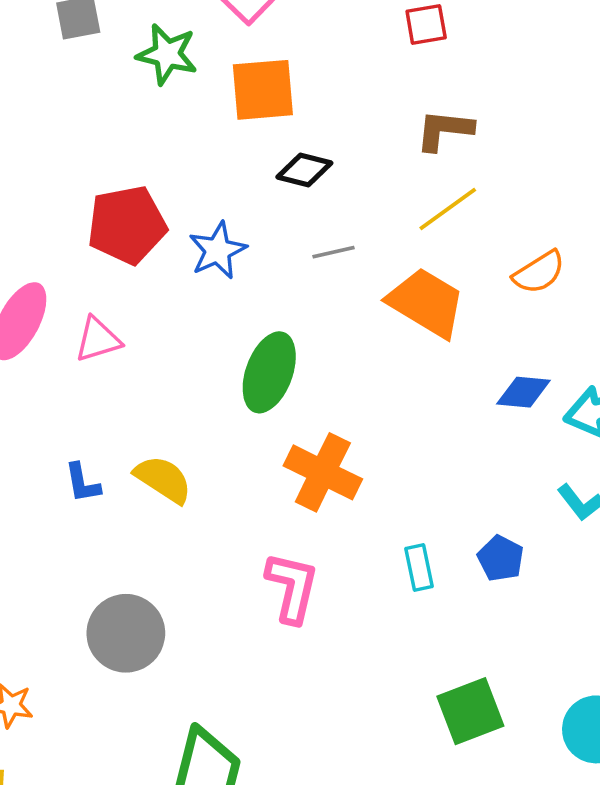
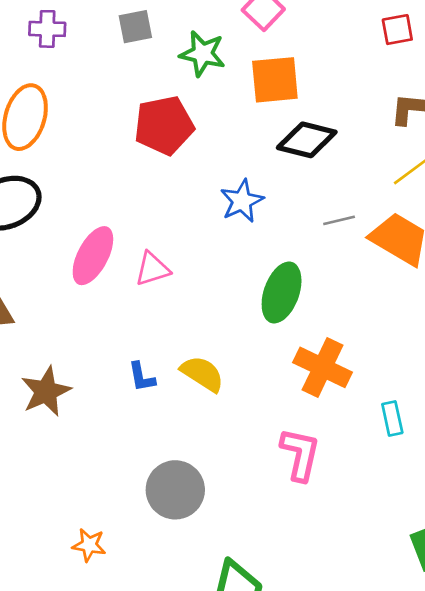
black diamond: (304, 170) -> (307, 140), size x1.4
red pentagon: (127, 225) -> (164, 125), moved
gray line: (333, 252) -> (339, 220), moved
cyan rectangle: (419, 567) -> (392, 419), moved

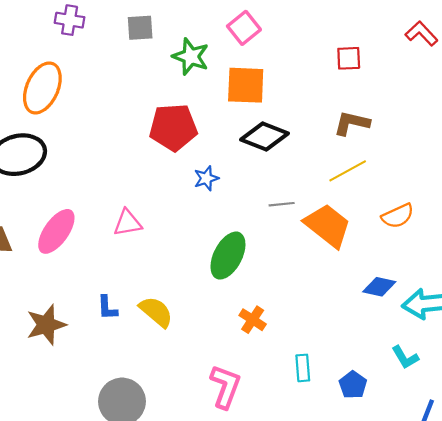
red pentagon: (164, 125) -> (173, 127), moved
blue star: (242, 201) -> (206, 178), size x0.7
pink ellipse: (93, 256) -> (56, 231), moved
orange cross: (323, 367) -> (253, 320), size x0.6
brown star: (46, 391) -> (46, 325), moved

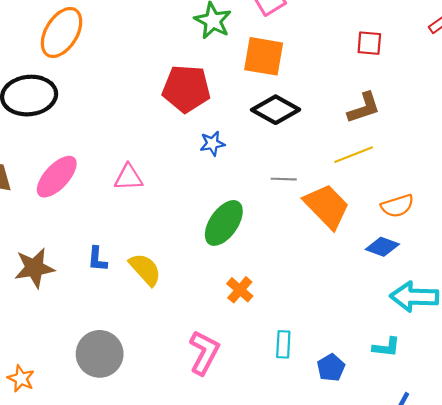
brown L-shape: (352, 123) -> (364, 108), turned 141
blue diamond: (379, 287) -> (382, 247), moved
cyan L-shape: (405, 357) -> (386, 347), turned -60

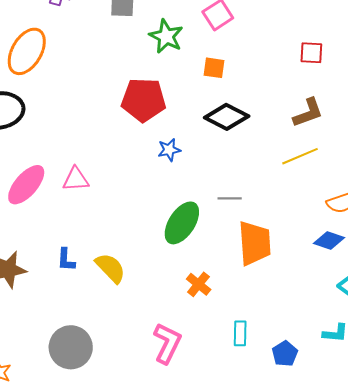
orange square: (264, 56) -> (214, 68), size x0.6
pink triangle: (128, 177) -> (76, 179), moved
gray line: (284, 179) -> (230, 198), moved
orange trapezoid: (327, 206) -> (255, 243), moved, turned 42

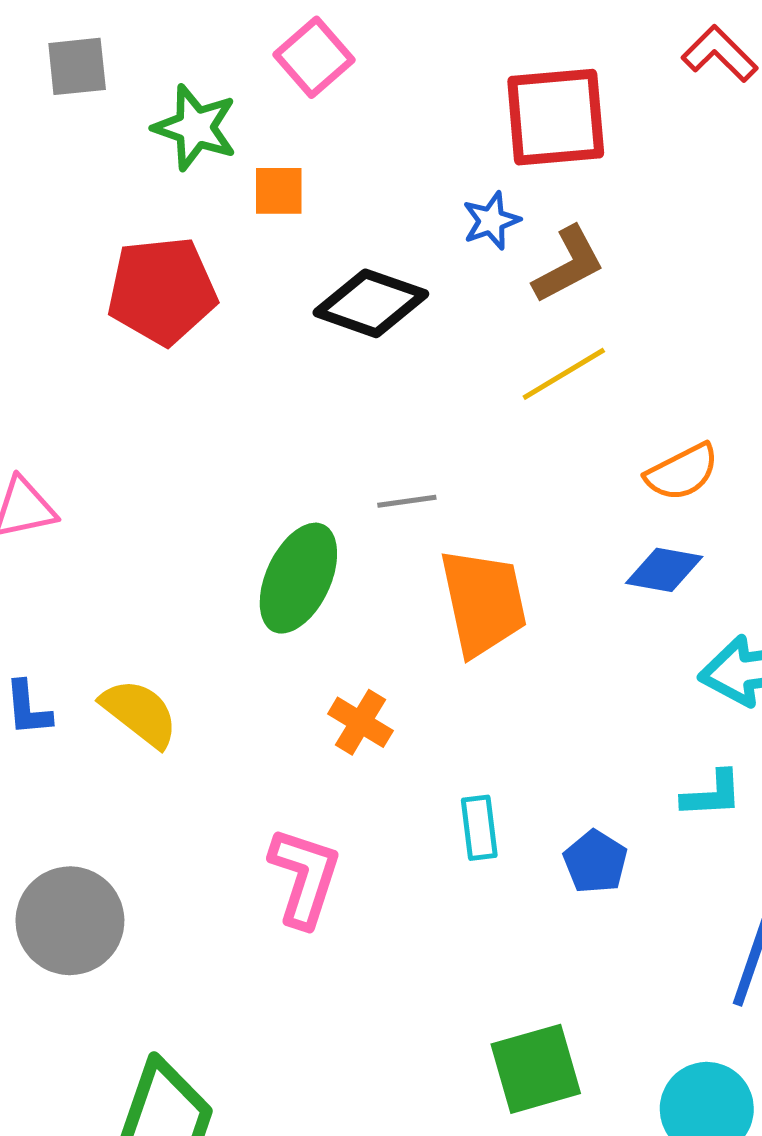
red square: (311, 53) -> (556, 117), size x1.8
orange square: (214, 68) -> (279, 191), moved
blue star: (169, 150) -> (491, 221), moved

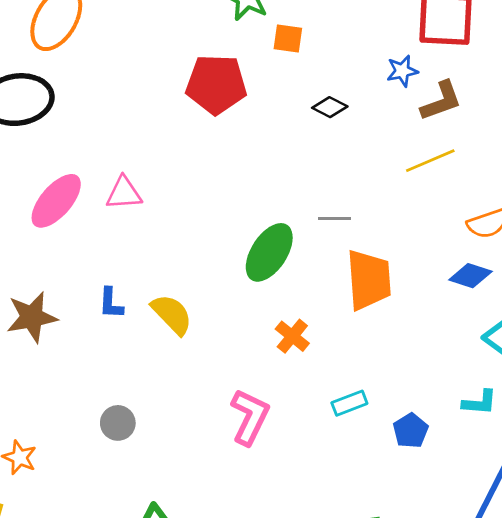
black diamond: (371, 303) -> (330, 107), size x0.6
cyan rectangle: (479, 828) -> (349, 403), turned 68
gray circle: (70, 921) -> (118, 423), size x0.6

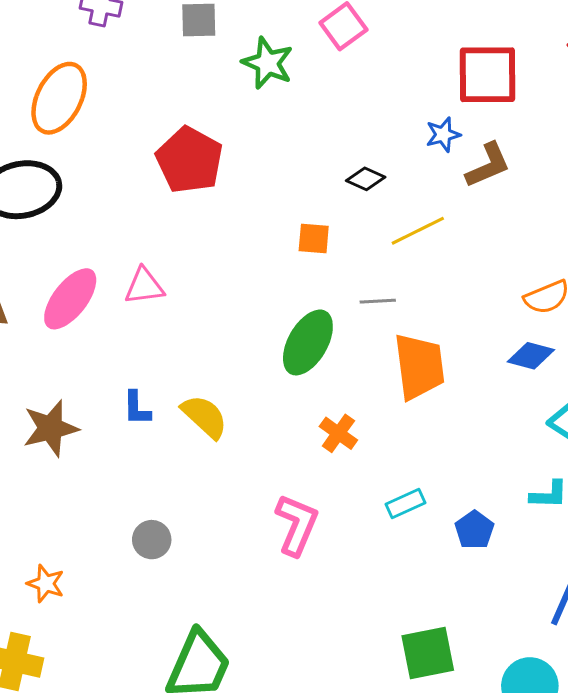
orange square: (288, 38) -> (314, 239), moved
red pentagon: (216, 84) -> (190, 160), moved, turned 30
yellow line: (430, 161) -> (418, 231), moved

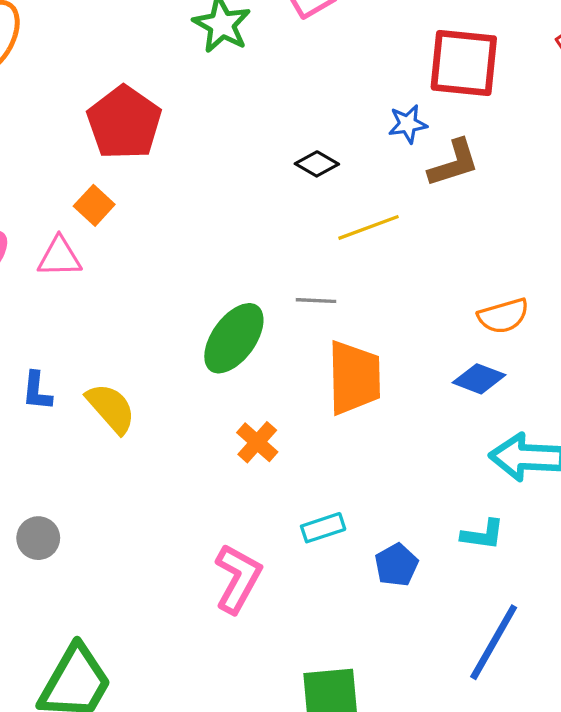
orange square: (314, 239) -> (94, 205), moved, turned 32
pink L-shape: (297, 525) -> (238, 578), moved

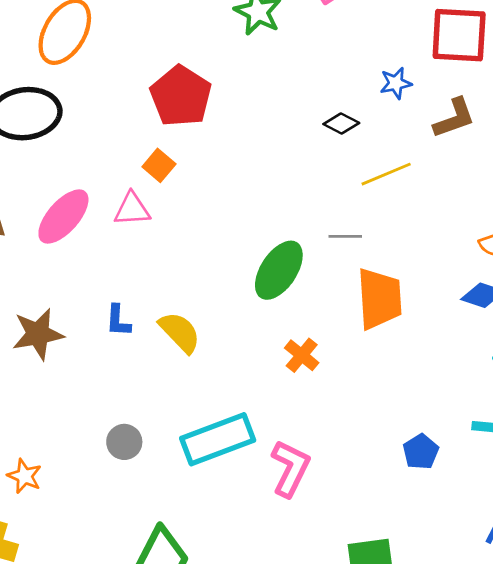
blue star: (408, 124) -> (396, 83), moved
cyan rectangle: (323, 528) -> (218, 439), moved, size x2.0

